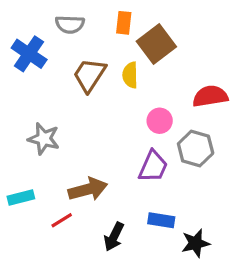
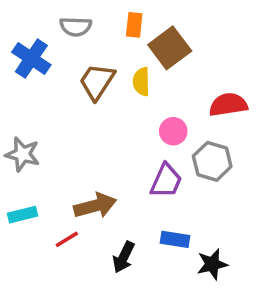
gray star: (44, 139) -> (22, 154), moved

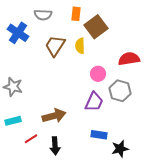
red line: (67, 239) -> (31, 139), moved
black arrow: (124, 257) -> (55, 146), moved, turned -30

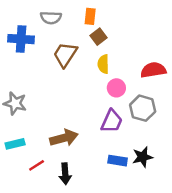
brown square: (96, 27) -> (99, 37), moved, size x0.6
blue cross: (18, 33) -> (21, 39), turned -30
yellow semicircle: (80, 46) -> (103, 64), moved
black star: (120, 149) -> (143, 157), moved

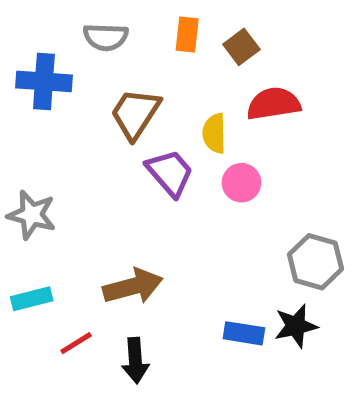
brown square: (99, 37) -> (241, 47), moved
red semicircle: (153, 70) -> (274, 104), moved
gray hexagon: (143, 108) -> (316, 262), moved
purple trapezoid: (112, 121) -> (170, 173), moved, turned -65

